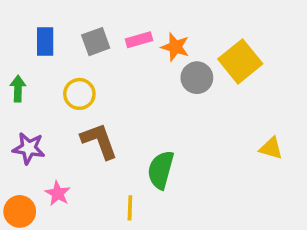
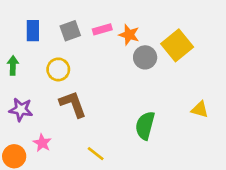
green semicircle: (161, 170) -> (145, 126), moved
yellow line: (130, 208) -> (96, 154), turned -54

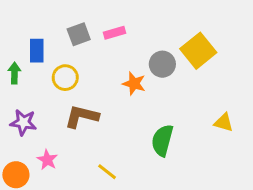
blue rectangle: (33, 31) -> (37, 51), moved
orange star: (129, 35) -> (134, 84), moved
brown L-shape: (73, 104) -> (82, 116), turned -56

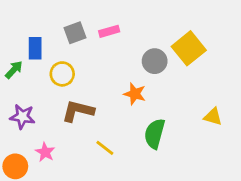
green arrow: (14, 73) -> (14, 70), turned 42
orange star: (134, 84) -> (135, 94), moved
yellow line: (107, 172) -> (105, 148), moved

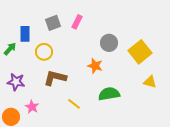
pink rectangle: (109, 31) -> (77, 22), turned -48
yellow square: (189, 48) -> (140, 52), moved
green semicircle: (155, 134) -> (109, 94), turned 65

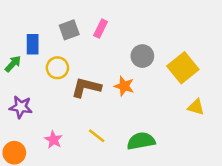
brown L-shape: (55, 78) -> (86, 87), moved
green semicircle: (109, 94) -> (141, 141), moved
pink star: (32, 107) -> (53, 140), moved

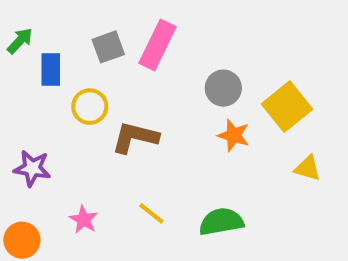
pink rectangle: (101, 29) -> (158, 45), size x1.6
green arrow: (13, 64) -> (20, 41), moved
orange star: (124, 86) -> (234, 135), moved

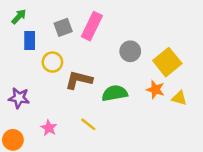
green arrow: (20, 41) -> (19, 17), moved
orange star: (234, 135) -> (155, 90), moved
green semicircle: (221, 222) -> (115, 93), moved

